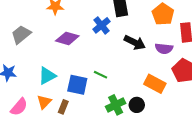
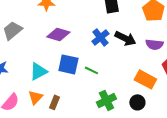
blue cross: (102, 25) -> (100, 37), moved
blue square: (77, 85) -> (68, 64), moved
black circle: (137, 105) -> (137, 102), moved

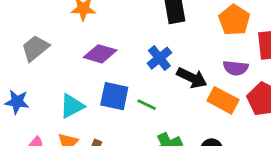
black arrow: (125, 38) -> (192, 78), moved
orange rectangle: (145, 79) -> (223, 100), moved

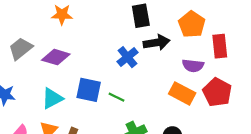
purple diamond: (100, 54) -> (56, 57), moved
black arrow: (192, 78) -> (157, 42), moved, turned -35

